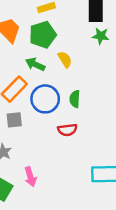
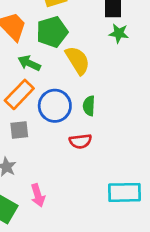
yellow semicircle: (65, 59) -> (78, 60), size x1.5
green arrow: (35, 64) -> (29, 63), moved

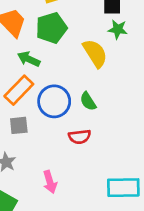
yellow semicircle: (78, 60) -> (95, 53), moved
green semicircle: (89, 106) -> (88, 101), turned -36
pink arrow: (38, 195) -> (50, 182), moved

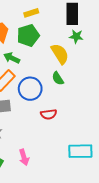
green semicircle: (88, 101) -> (58, 78), moved
pink arrow: (50, 182) -> (24, 157), moved

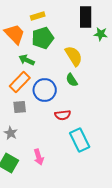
yellow rectangle: (31, 13) -> (38, 16), moved
green star: (76, 36) -> (101, 34), moved
cyan rectangle: (80, 151) -> (80, 140), moved, turned 65

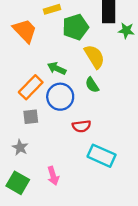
green pentagon: (43, 38) -> (76, 27), moved
green arrow: (27, 60) -> (57, 68), moved
cyan rectangle: (80, 140) -> (102, 156), turned -40

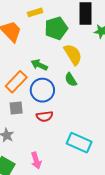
red semicircle: (81, 126) -> (45, 116), moved

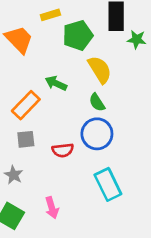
blue circle: (42, 90) -> (97, 134), moved
cyan rectangle: (79, 143) -> (108, 184), turned 40

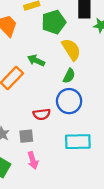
green semicircle: (97, 102) -> (69, 76), turned -120
gray square: (26, 139) -> (26, 136), moved
cyan rectangle: (108, 184) -> (78, 142), turned -65

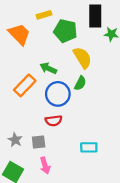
green pentagon: (54, 22) -> (65, 31), turned 30
blue circle: (69, 101) -> (58, 94), moved
cyan rectangle: (78, 142) -> (89, 147), size x0.7

